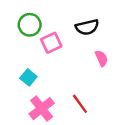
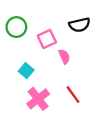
green circle: (30, 25) -> (16, 27), moved
pink semicircle: (101, 58) -> (64, 56), moved

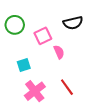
cyan square: (26, 71) -> (24, 65), turned 32

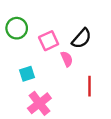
black semicircle: (73, 23) -> (82, 38), moved, turned -36
red line: (67, 87) -> (90, 86), moved, turned 36

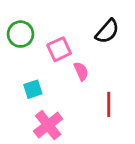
black semicircle: (82, 38) -> (107, 31), moved

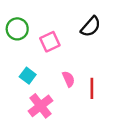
pink semicircle: (81, 71) -> (69, 79), moved
cyan square: (33, 89) -> (28, 76), turned -35

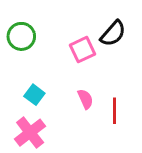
pink square: (50, 42) -> (82, 50), moved
pink cross: (41, 106) -> (30, 133), moved

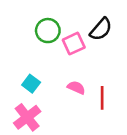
green circle: (21, 36) -> (48, 31), moved
pink semicircle: (85, 99) -> (76, 88), turned -42

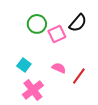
red line: (102, 98) -> (79, 76), turned 36
pink cross: (27, 117) -> (33, 90), moved

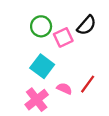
cyan square: (24, 65) -> (42, 66), moved, size x1.5
pink semicircle: (59, 68) -> (64, 89), moved

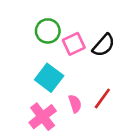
black semicircle: (87, 25) -> (104, 45), moved
pink semicircle: (64, 89) -> (75, 104), turned 48

